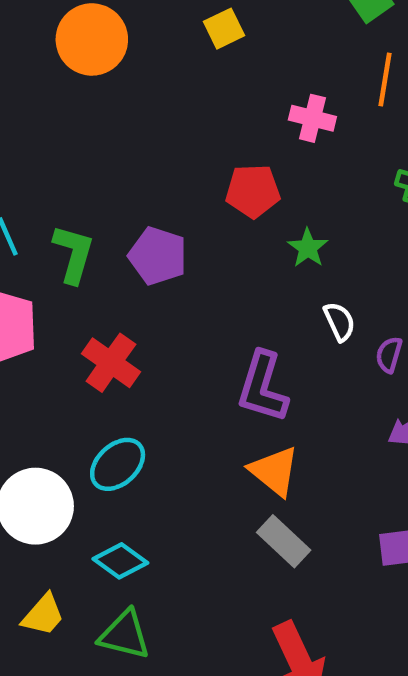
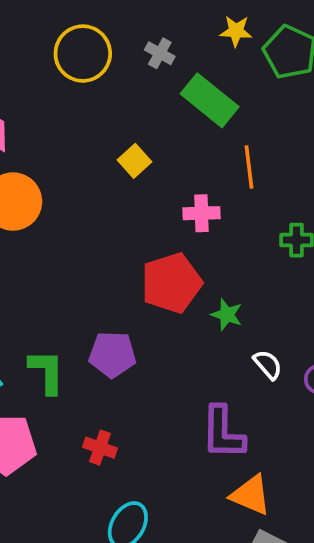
yellow square: (224, 29) -> (135, 161), moved
red pentagon: (253, 191) -> (171, 283), size x1.4
red cross: (111, 363) -> (100, 448), size x0.7

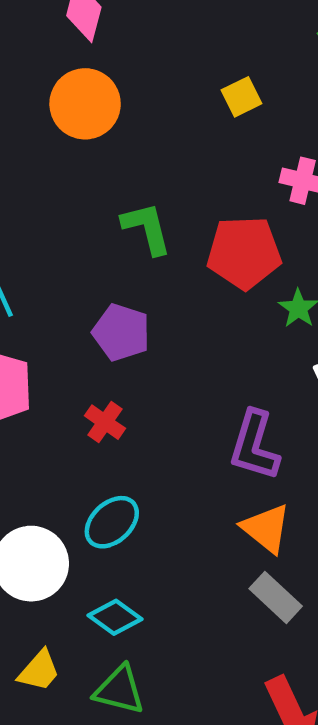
purple pentagon: (112, 354) -> (121, 332), moved
green L-shape: (47, 372) -> (147, 228), moved, turned -30

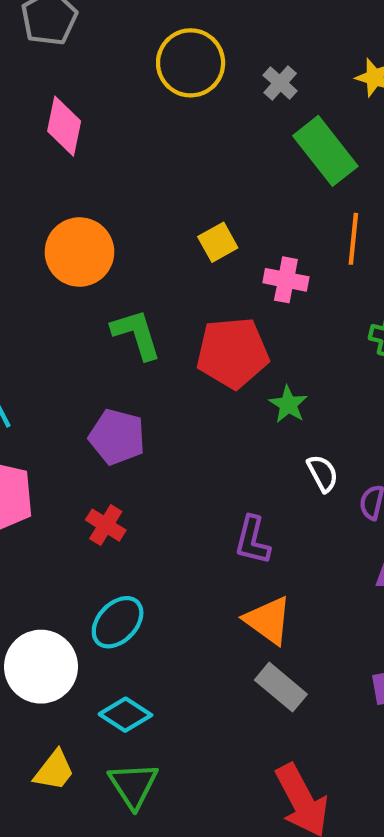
yellow square: (241, 97) -> (218, 242), moved
orange circle: (85, 104) -> (79, 252), moved
purple L-shape: (254, 445) -> (252, 540), size x0.7
green triangle: (119, 690) -> (133, 785), turned 46

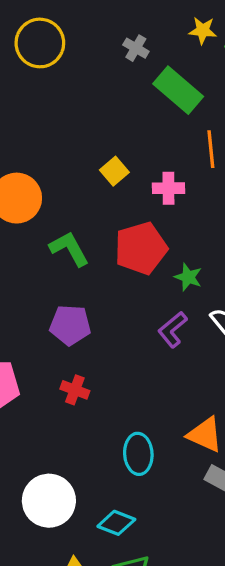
yellow circle: (191, 63) -> (40, 43), moved
purple L-shape: (252, 540) -> (173, 330), moved, turned 48
cyan ellipse: (118, 622) -> (138, 454), moved, turned -36

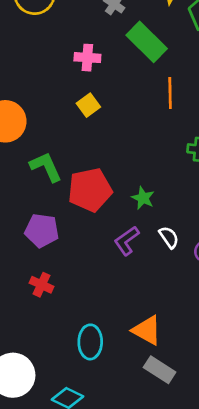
pink cross: (168, 188) -> (87, 58), moved
red pentagon: (141, 248) -> (90, 190), moved

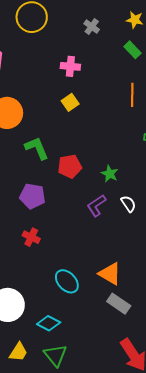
green rectangle: (147, 42) -> (132, 50), moved, size x0.6
red pentagon: (90, 190) -> (70, 166), size x0.7
cyan ellipse: (90, 342) -> (67, 281), turned -45

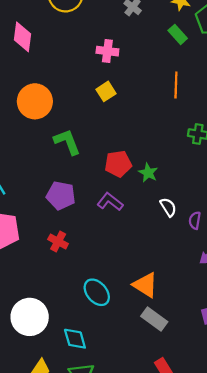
red pentagon: (70, 166) -> (118, 164), moved
purple L-shape: (96, 206) -> (110, 202), moved, turned 70
cyan diamond: (49, 323) -> (75, 339), turned 45

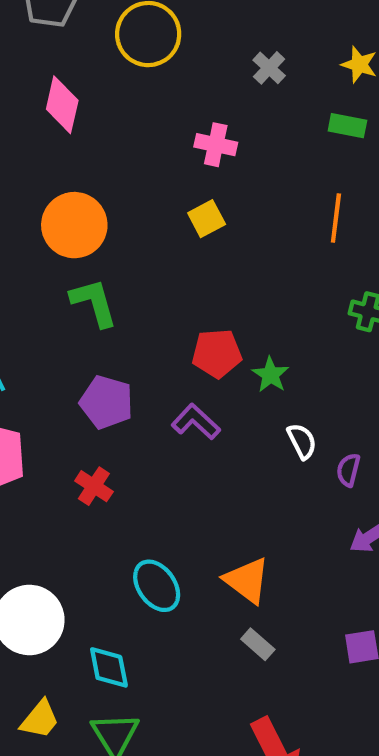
green rectangle: (178, 34) -> (347, 126), turned -42
green L-shape: (67, 142) -> (94, 303), moved
gray rectangle: (154, 319) -> (258, 644), size x0.7

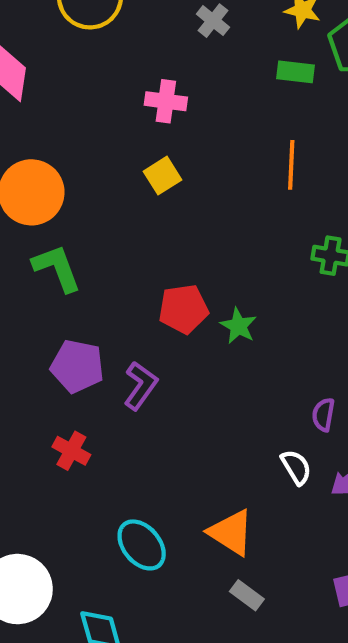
purple L-shape: (196, 422) -> (141, 386), moved, turned 87
white semicircle: (302, 441) -> (296, 467), moved

